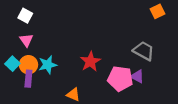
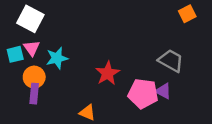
white square: (25, 16) -> (30, 19), size x1.5
cyan square: (12, 64) -> (15, 54), moved, turned 32
cyan star: (48, 65) -> (57, 58), moved

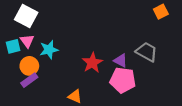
purple triangle: (163, 91) -> (121, 61), moved
purple rectangle: (34, 94) -> (29, 80), turned 49

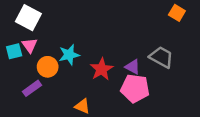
orange square: (161, 12) -> (177, 13), turned -32
cyan star: (49, 50) -> (69, 55), moved
orange circle: (29, 66) -> (48, 67), moved

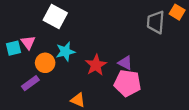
orange square: (177, 13) -> (177, 12), moved
white square: (28, 18) -> (55, 17), moved
gray trapezoid: (161, 57) -> (156, 22), moved, turned -115

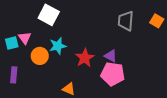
orange square: (177, 12) -> (157, 21), moved
gray trapezoid: (156, 22) -> (126, 21), moved
purple rectangle: (30, 83) -> (14, 75), moved, turned -49

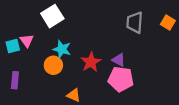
white square: (49, 15) -> (52, 16), turned 30
cyan star: (58, 46) -> (62, 49), turned 30
orange circle: (40, 56) -> (53, 65), moved

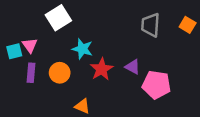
cyan star: (62, 49) -> (82, 49), moved
pink pentagon: (121, 79) -> (156, 85), moved
purple rectangle: (15, 80) -> (31, 73), moved

